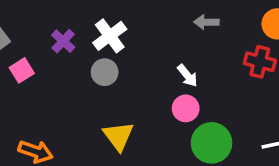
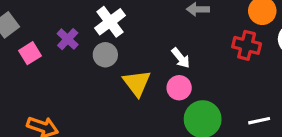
purple cross: (63, 41) -> (68, 39), moved
yellow triangle: (118, 136) -> (137, 83), moved

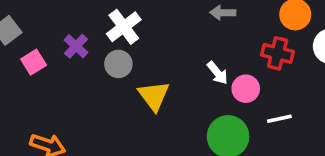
white arrow: (181, 58) -> (217, 73), moved
pink circle: (179, 88) -> (246, 89), moved
white line: (259, 121) -> (279, 119), moved

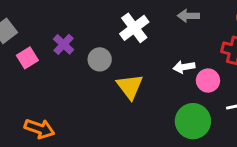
white cross: (124, 27) -> (134, 28), moved
white arrow: (217, 73) -> (184, 67), turned 120

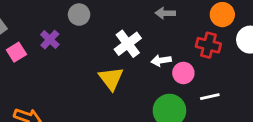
white cross: (134, 28) -> (128, 44), moved
gray circle: (100, 59) -> (79, 15), moved

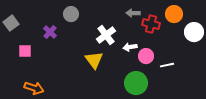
red cross: (208, 45) -> (151, 24), moved
pink square: (16, 52) -> (25, 51), moved, turned 32
white line: (210, 97) -> (167, 65), moved

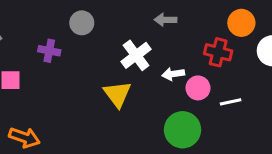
gray arrow: (133, 13) -> (165, 20), moved
red cross: (151, 24) -> (218, 52), moved
purple cross: (50, 32) -> (49, 51), turned -32

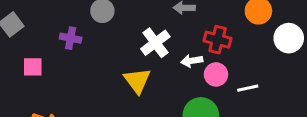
red cross: (218, 52) -> (218, 40), moved

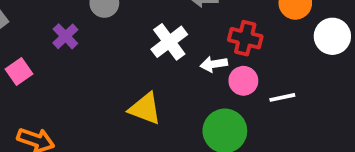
purple cross: (71, 38) -> (65, 36), turned 35
pink square: (33, 67) -> (19, 72), turned -35
yellow triangle: (137, 81) -> (145, 109), moved, turned -32

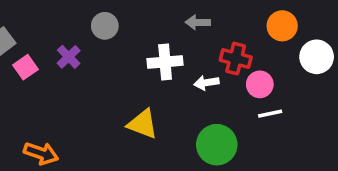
white cross: (169, 42) -> (165, 62), turned 32
pink square: (19, 72) -> (26, 67), moved
pink circle: (243, 81) -> (260, 84), moved

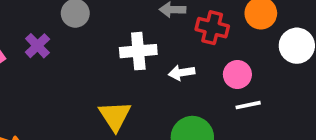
red cross: (236, 59) -> (212, 28), moved
yellow triangle: (143, 124) -> (115, 116), turned 36

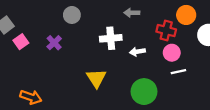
red cross: (212, 28) -> (166, 31), moved
purple cross: (37, 46) -> (54, 43), moved

